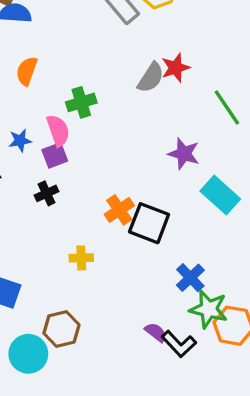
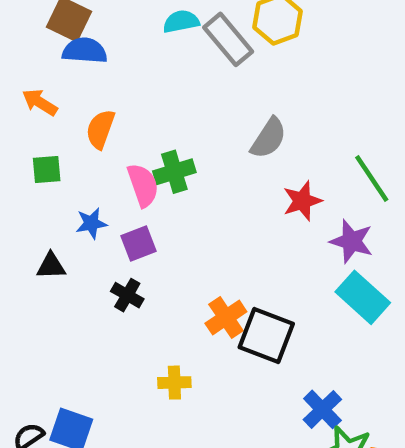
red star: (176, 68) -> (302, 201), moved
pink semicircle: (58, 131) -> (143, 185), moved
purple star: (184, 154) -> (352, 241), moved
black cross: (47, 193) -> (127, 295), turned -35

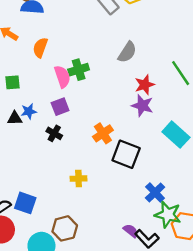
green square: (47, 170) -> (12, 82), moved
blue star: (91, 223) -> (29, 111), moved
purple star: (352, 241) -> (142, 106), moved
orange cross: (226, 318) -> (103, 133), moved

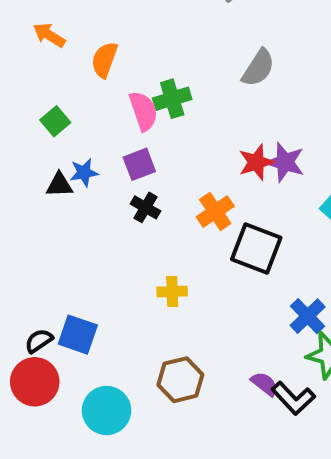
green square: (12, 82) -> (55, 121), turned -35
red star: (145, 85) -> (256, 162), moved
black cross: (54, 133) -> (145, 207), moved
brown hexagon: (65, 228) -> (180, 380), moved

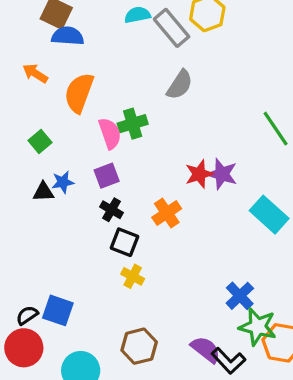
orange semicircle: (104, 60) -> (79, 93), size x1.4
gray semicircle: (258, 68) -> (180, 85), moved
black square: (256, 248) -> (124, 242), moved, size x0.7
yellow cross: (172, 292) -> (133, 276), turned 30
purple semicircle: (264, 384) -> (206, 349), size x1.4

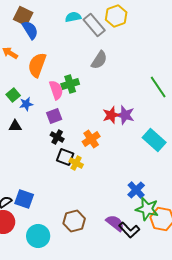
blue semicircle: (68, 36) -> (30, 30), turned 54
blue star: (63, 182) -> (26, 104), moved
yellow cross: (133, 276) -> (76, 163), moved

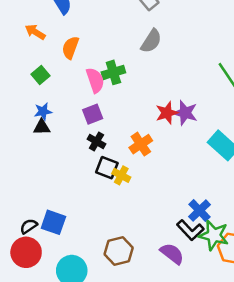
orange semicircle: (37, 65) -> (70, 48), size x0.7
green square: (13, 95) -> (40, 75), moved
blue star: (26, 104) -> (43, 112), moved
black L-shape: (129, 230) -> (190, 230), moved

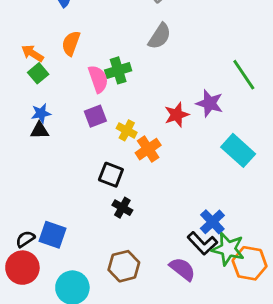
orange arrow: (35, 32) -> (32, 53), moved
purple star: (185, 113) -> (210, 103), moved
black cross: (96, 141) -> (122, 208), moved
yellow cross: (121, 175) -> (127, 130), moved

